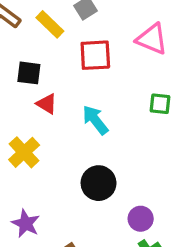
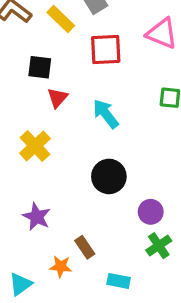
red triangle: (47, 104) -> (57, 98), turned 40

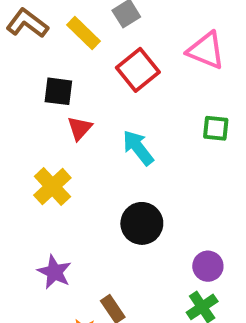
red square: (106, 50) -> (138, 70), turned -36
purple circle: (151, 212) -> (208, 266), moved

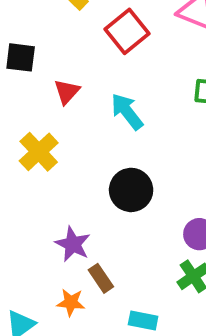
black square: (58, 91) -> (21, 57), moved
purple star: (54, 272) -> (73, 244), moved

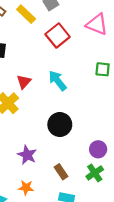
red triangle: (67, 92) -> (24, 82), moved
brown rectangle: (101, 278) -> (61, 172), moved

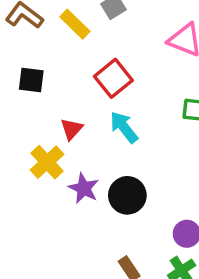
red square: (58, 36) -> (113, 78), moved
purple star: (27, 155) -> (84, 188), moved

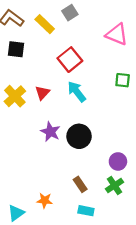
black square: (31, 80) -> (16, 49), moved
yellow cross: (47, 162) -> (15, 96), moved

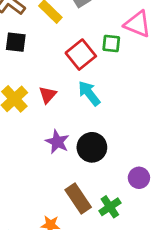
green square: (123, 80) -> (111, 43), moved
brown rectangle: (80, 184) -> (78, 199), moved, size x1.5
green cross: (115, 186) -> (110, 207), moved

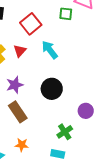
red square: (81, 55) -> (31, 24), moved
purple star: (57, 142) -> (15, 85), moved, turned 30
brown rectangle: (78, 199) -> (18, 112), moved

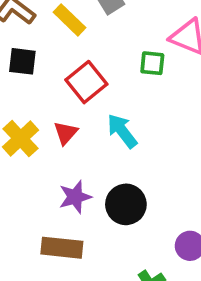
purple star: (15, 85) -> (75, 197), moved
brown rectangle: (18, 112) -> (62, 248), turned -50

